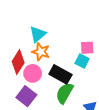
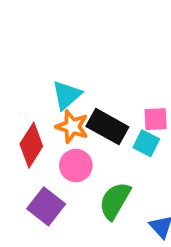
pink circle: (33, 73) -> (76, 166), moved
black rectangle: (60, 74) -> (107, 127), moved

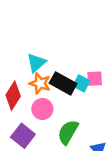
cyan square: (146, 143) -> (81, 83), moved

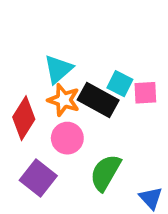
cyan square: (81, 83) -> (120, 84), moved

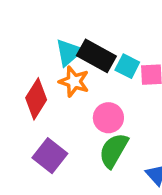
black rectangle: (98, 100) -> (96, 56), moved
pink circle: (67, 138) -> (108, 118), moved

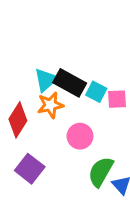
orange star: (74, 82) -> (50, 105), turned -30
green semicircle: (114, 150) -> (101, 172), moved

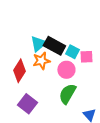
pink circle: (80, 136) -> (66, 70), moved
green semicircle: (101, 172) -> (67, 94), moved

